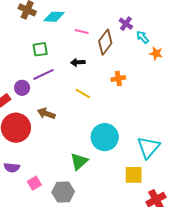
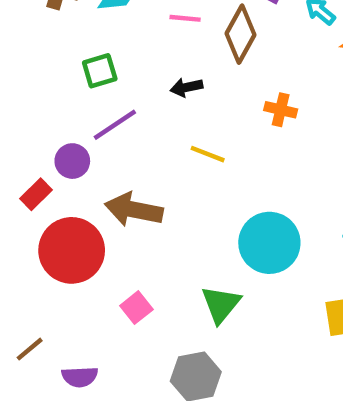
orange cross: (118, 78) -> (281, 110), turned 32
brown arrow: (46, 113) -> (134, 210), size x1.4
purple semicircle: (12, 168) -> (80, 377), moved
pink square: (34, 183) -> (136, 308), moved

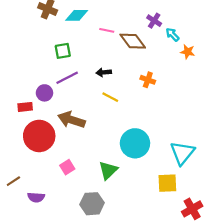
brown diamond: (240, 34) -> (133, 41), turned -72
black arrow: (186, 87) -> (104, 72), moved
red rectangle: (36, 194) -> (25, 107), turned 32

